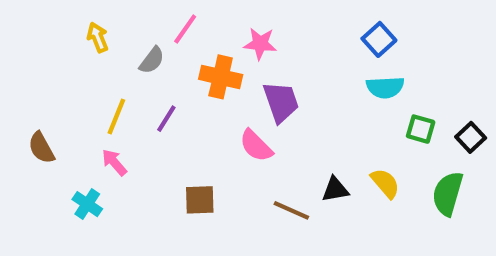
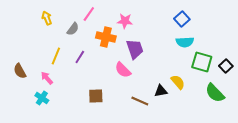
green square: (421, 129) -> (202, 62), size x1.5
pink arrow: (114, 162) -> (47, 78), moved
yellow semicircle: (385, 183) -> (178, 82), moved
green semicircle: (448, 194) -> (215, 93), turned -60

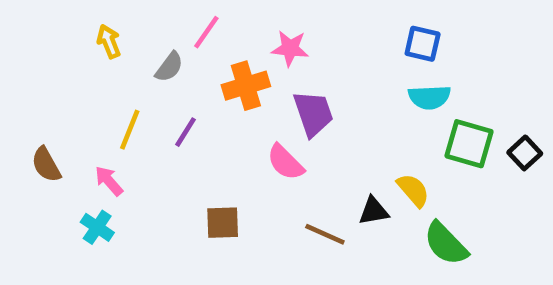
blue square: (182, 19) -> (423, 44), turned -35
orange cross: (106, 37) -> (246, 86), turned -30
green semicircle: (215, 93) -> (446, 244), moved

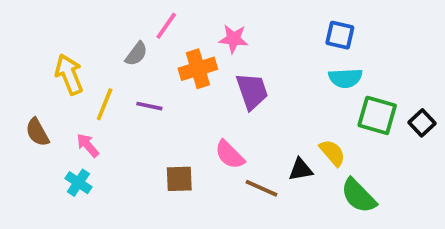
yellow arrow: (109, 41) -> (69, 74), moved, size x1.5
purple line: (186, 132) -> (149, 106), turned 70
pink semicircle: (285, 162) -> (230, 155), moved

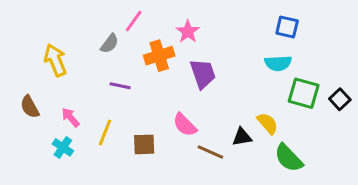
blue square: (340, 35) -> (287, 27), moved
pink star: (233, 39) -> (188, 32), turned 30
yellow line: (105, 104) -> (105, 132), moved

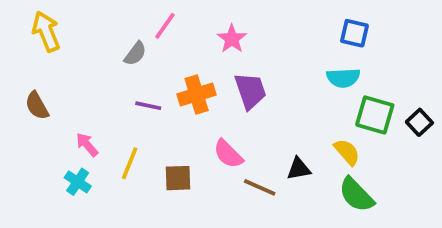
orange cross: (159, 56) -> (197, 95), moved
yellow arrow: (55, 60) -> (46, 31), moved
brown semicircle: (30, 107) -> (37, 106), moved
yellow semicircle: (268, 123) -> (347, 152), moved

